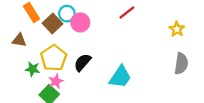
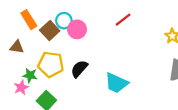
yellow pentagon: (54, 58) -> (51, 64), turned -30
cyan trapezoid: (120, 77) -> (116, 83), turned 80
pink star: (56, 81) -> (21, 87), moved

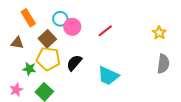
red line: (123, 20) -> (105, 31), moved
brown square: (50, 30) -> (47, 39), moved
pink star: (21, 87) -> (16, 90), moved

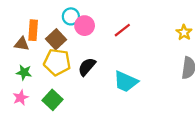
orange rectangle: (28, 18) -> (33, 30), moved, turned 36
green star: (29, 69) -> (24, 72), moved

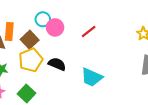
yellow pentagon: (57, 62) -> (31, 60), turned -30
black semicircle: (87, 67) -> (57, 64), turned 72

